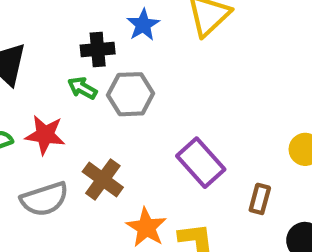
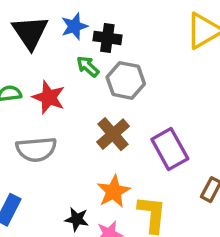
blue star: (143, 25) -> (74, 26), moved
brown cross: (103, 179) -> (113, 134), moved

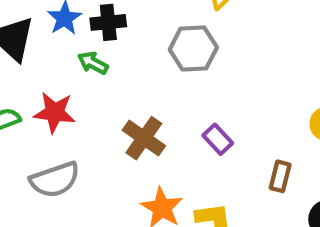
gray hexagon: (126, 80) -> (193, 48), moved
purple rectangle: (170, 149) -> (218, 139), size x0.6

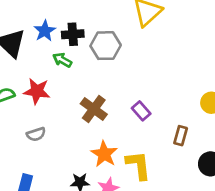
gray hexagon: (193, 48) -> (106, 46), moved
gray semicircle: (55, 180) -> (36, 134), size x0.6

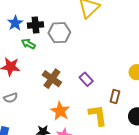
yellow L-shape: (138, 165) -> (98, 115), moved

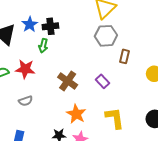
gray hexagon: (59, 33) -> (106, 36), moved
green arrow: (28, 44) -> (43, 46), turned -104
brown rectangle: (115, 96) -> (125, 56), moved

